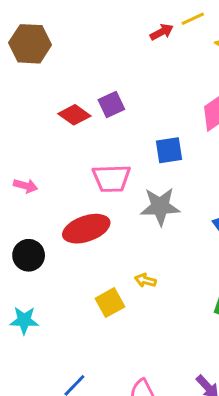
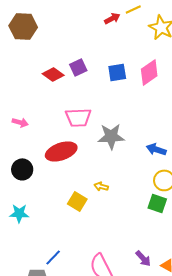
blue square: (169, 150) -> (117, 72), moved
yellow square: (110, 303) -> (77, 201), turned -30

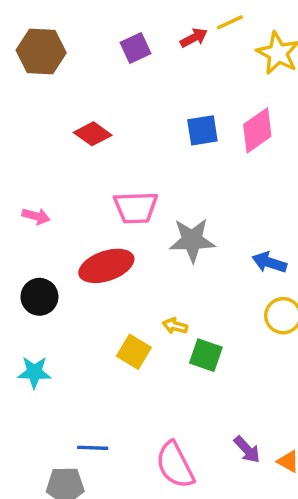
purple square: (78, 67) -> (136, 48), moved
green square: (157, 203) -> (206, 355), moved
blue line: (53, 257) -> (93, 448), turned 48

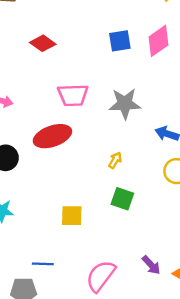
gray star: (192, 240) -> (125, 104), moved
yellow arrow: (175, 326) -> (115, 160), moved, turned 105
yellow square: (134, 352) -> (72, 216), moved, turned -30
pink semicircle: (175, 465) -> (101, 276), turned 64

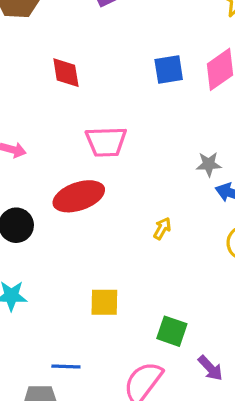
red diamond: (43, 43) -> (66, 73), turned 45
gray star: (125, 104) -> (209, 164), moved, size x0.6
green square: (122, 199) -> (172, 331), moved

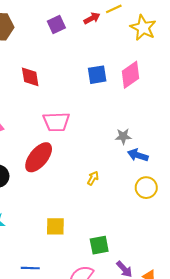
red ellipse: (79, 196) -> (39, 157), turned -32
green square: (172, 331) -> (99, 245), turned -30

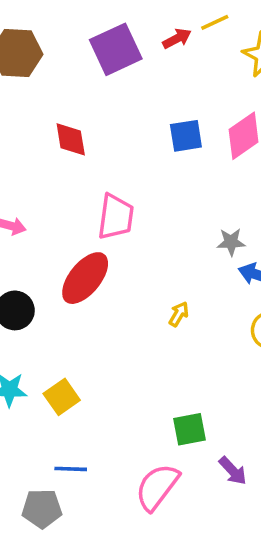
purple square: (56, 25) -> (116, 49), size x1.6
pink trapezoid: (56, 122) -> (116, 217), turned -80
yellow square: (55, 226) -> (62, 397), moved, turned -36

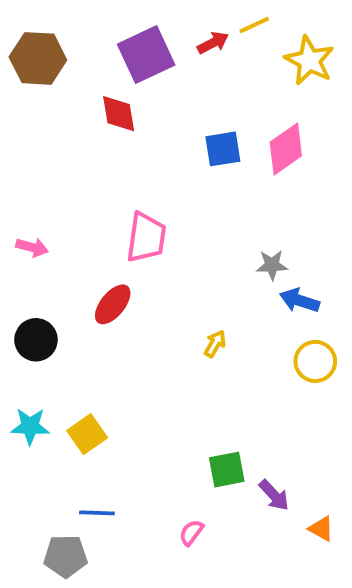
red diamond: (71, 139) -> (119, 114), moved
red ellipse: (85, 278) -> (113, 304), size x0.7
purple arrow: (233, 471) -> (274, 495), moved
pink semicircle: (157, 487) -> (191, 533), size x0.5

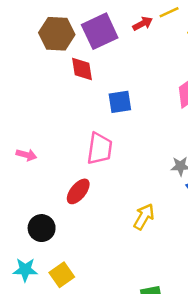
brown hexagon: (38, 58) -> (57, 34), moved
blue square: (223, 149) -> (120, 102), moved
black circle: (36, 340) -> (42, 228), moved
yellow arrow: (215, 344) -> (144, 217), size x1.5

